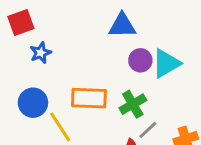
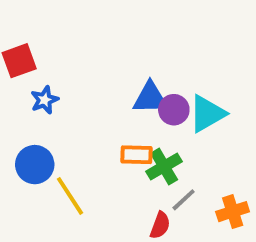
blue triangle: (122, 26) -> (150, 98), moved
orange rectangle: (89, 98) -> (137, 155), moved, size x0.7

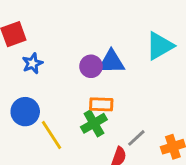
purple circle: (174, 110) -> (91, 66), moved
cyan triangle: (207, 114) -> (160, 46), moved
green cross: (164, 167) -> (94, 123), moved

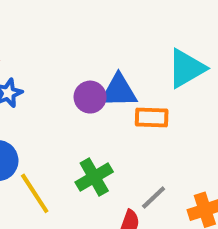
orange rectangle: (101, 104) -> (152, 118), moved

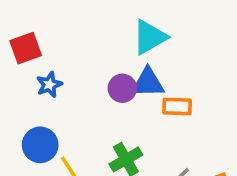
cyan triangle: (186, 68) -> (150, 37), moved

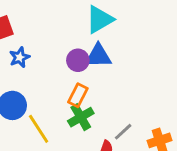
orange rectangle: (177, 106) -> (78, 95), moved, turned -65

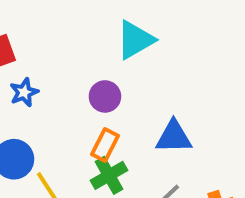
blue triangle: (98, 56) -> (174, 137), moved

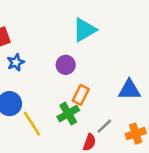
blue triangle: (174, 137) -> (129, 90), moved
orange rectangle: (105, 145) -> (81, 95), moved

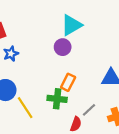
purple circle: (66, 65) -> (63, 47), moved
green cross: (68, 114) -> (57, 99), turned 36

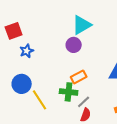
orange rectangle: (68, 82) -> (79, 77), turned 35
gray line: (89, 110) -> (84, 102), moved

